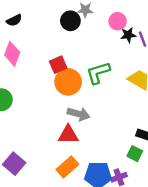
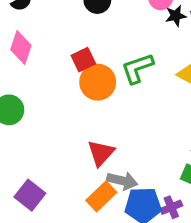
gray arrow: (79, 114) -> (122, 181), moved
red triangle: (68, 135) -> (101, 153), turned -45

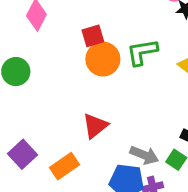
gray arrow: (122, 181) -> (144, 155), moved
orange rectangle: (101, 196) -> (64, 166), moved

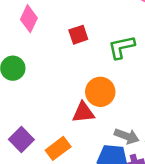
orange circle: (103, 59) -> (100, 92), moved
red triangle: (95, 126) -> (83, 112), turned 35

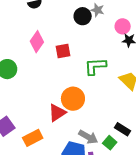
pink diamond: (29, 19) -> (37, 42), moved
red triangle: (83, 112) -> (57, 113), turned -36

